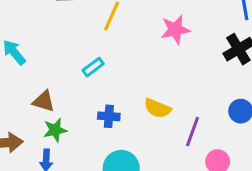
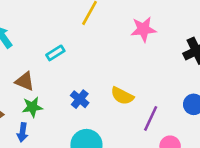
cyan rectangle: (93, 67) -> (55, 53), moved
blue cross: (109, 116) -> (80, 99), turned 30

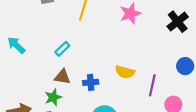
brown triangle: (25, 81) -> (62, 77), moved
blue cross: (80, 99) -> (91, 82), turned -32

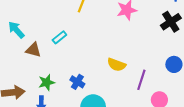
brown triangle: (62, 77) -> (33, 50), moved
blue cross: (91, 82) -> (77, 82), moved, turned 32

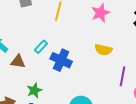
yellow semicircle: (117, 65) -> (103, 50), moved
blue cross: (77, 82) -> (61, 60), moved, size x1.5

